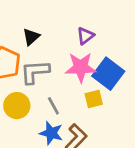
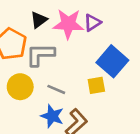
pink star: (81, 67) -> (68, 24), moved
gray line: (53, 106) -> (56, 89), turned -42

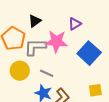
pink star: (68, 24) -> (56, 41), moved
yellow square: (96, 85) -> (95, 90), moved

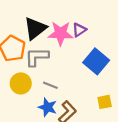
black triangle: (35, 21) -> (35, 28), size x1.6
pink star: (56, 41) -> (61, 33), moved

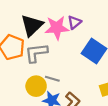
yellow circle: (21, 83) -> (36, 86), moved

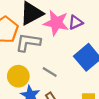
gray line: (52, 79) -> (50, 72), moved

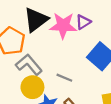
gray L-shape: (28, 42) -> (29, 65), moved, turned 50

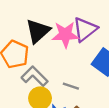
purple triangle: (83, 22) -> (85, 29), size x1.6

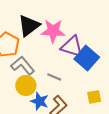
purple triangle: (85, 29) -> (72, 47), moved, turned 50

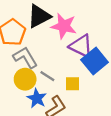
gray line: (54, 77) -> (47, 76), moved
yellow square: (94, 97) -> (72, 84), moved

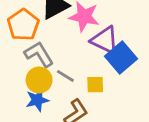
blue star: (37, 98) -> (37, 100), moved, turned 30

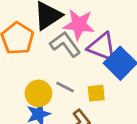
gray L-shape: (39, 54) -> (65, 44), moved

